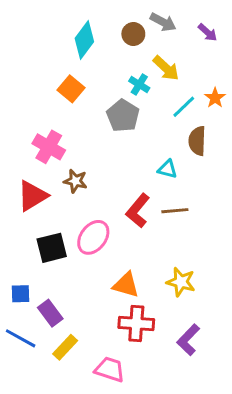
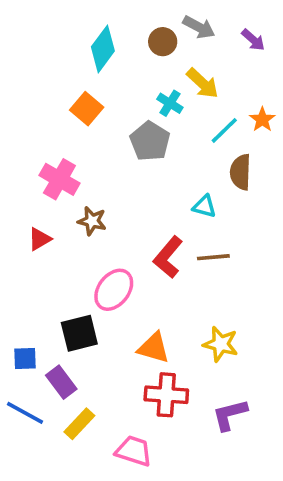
red triangle: (32, 196) -> (40, 239), size x0.6
black square: (52, 248) -> (79, 333), moved
purple L-shape: (188, 340) -> (230, 415), turned 32

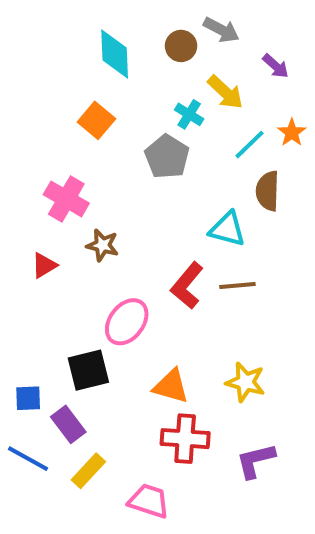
purple arrow: (253, 40) -> (276, 66), moved
cyan diamond: (103, 49) -> (115, 54), turned -39
cyan triangle: (204, 206) -> (227, 229), size x1.4

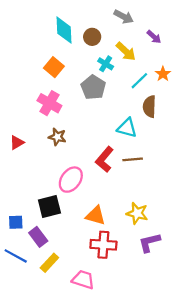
brown circle: (181, 46) -> (92, 37), moved
pink cross: (66, 199) -> (49, 103), moved
red triangle: (44, 265) -> (17, 142), moved
purple L-shape: (256, 461) -> (149, 243), moved

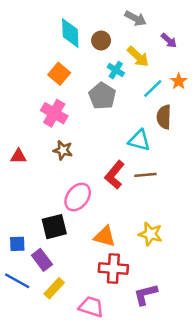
red triangle: (17, 142) -> (18, 156), turned 32
purple L-shape: (149, 243) -> (145, 294), moved

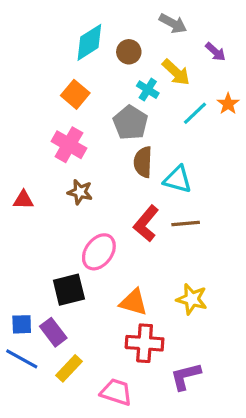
cyan diamond: (70, 33) -> (89, 42), turned 60
brown semicircle: (164, 117) -> (143, 162), moved
blue square: (17, 244) -> (22, 324), moved

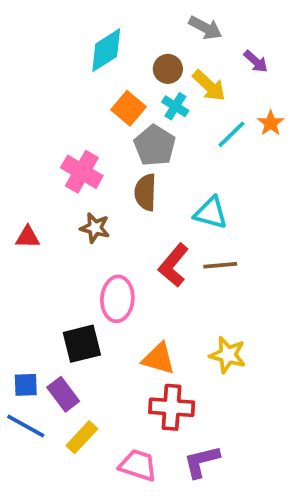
brown circle: (129, 52) -> (168, 69), moved
orange square: (75, 94) -> (129, 108), moved
brown semicircle: (143, 162) -> (145, 192), moved
pink ellipse: (99, 252) -> (117, 299), turned -33
purple L-shape: (186, 376) -> (202, 462), moved

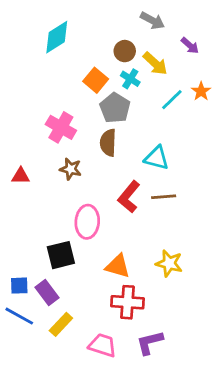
cyan diamond: (106, 50) -> (57, 37), moved

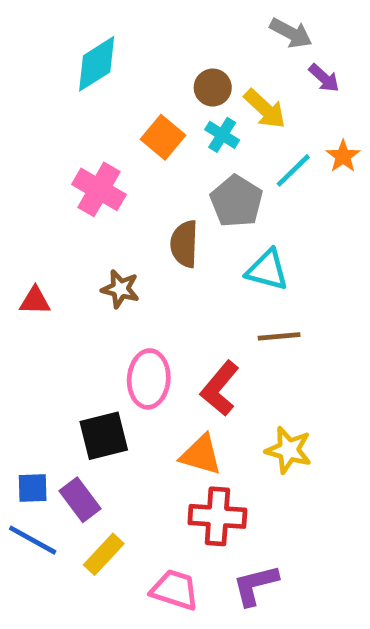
gray arrow: (152, 21) -> (291, 33), moved
gray pentagon: (115, 108) -> (236, 201), moved
pink cross: (61, 127) -> (99, 189), moved
red L-shape: (129, 197) -> (220, 388), moved

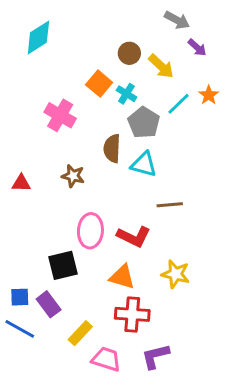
cyan diamond: (97, 64) -> (38, 37), moved
cyan cross: (222, 135) -> (126, 94), moved
cyan triangle: (267, 270) -> (144, 164), moved
red L-shape: (220, 388) -> (134, 237), turned -104
yellow rectangle: (104, 554) -> (80, 333), moved

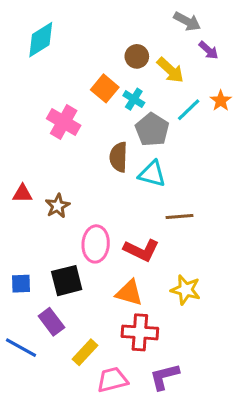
brown star: (73, 176) -> (58, 206), moved, turned 30
blue square: (20, 297) -> (21, 284), moved
pink trapezoid: (106, 359) -> (112, 380), turned -32

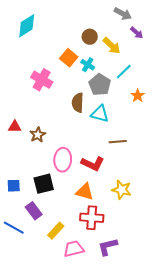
orange star: (221, 101) -> (138, 96), moved

